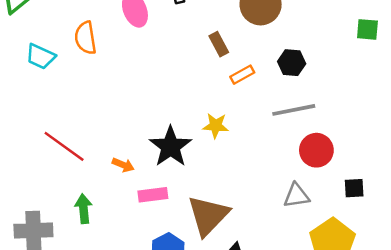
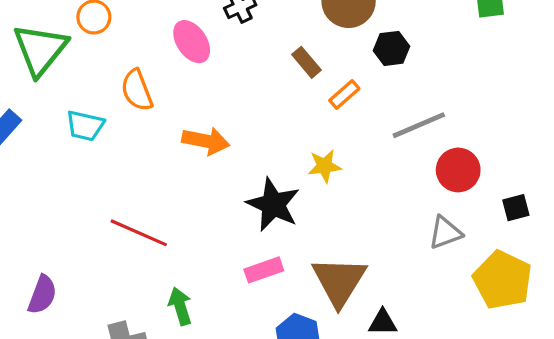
black hexagon: (292, 63) -> (391, 48), moved
orange arrow: (123, 165) -> (206, 141), moved, size x1.6

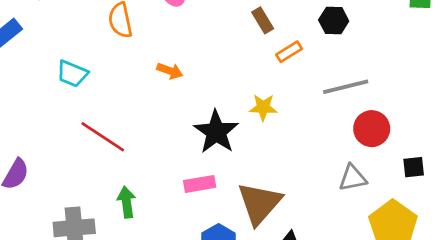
cyan trapezoid: (85, 126) -> (72, 74), moved
orange arrow: (206, 141) -> (170, 71), size x0.7

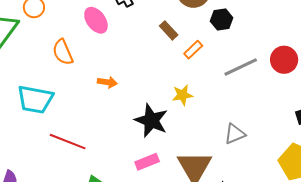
cyan trapezoid: (72, 74) -> (35, 99), size x1.5
red circle: (372, 129) -> (284, 60), moved
gray triangle: (353, 178) -> (235, 134), moved

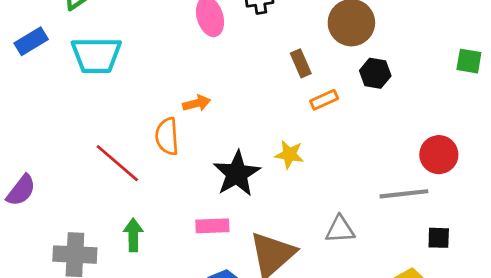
orange semicircle: (63, 52) -> (167, 136), moved
gray line: (241, 67) -> (404, 194), moved
orange arrow: (107, 82) -> (197, 103), turned -42
cyan trapezoid: (35, 99) -> (96, 55), moved, turned -30

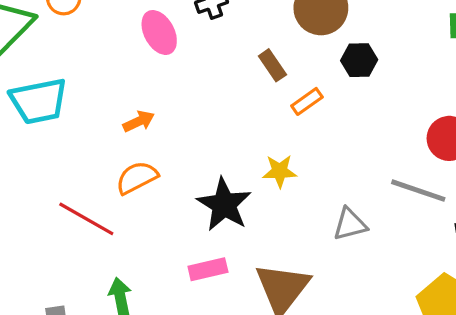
orange arrow: (197, 103) -> (139, 121), moved
orange semicircle: (167, 136) -> (137, 178), turned 78
gray line: (404, 194) -> (418, 191), turned 36
gray triangle: (340, 229) -> (350, 224), moved

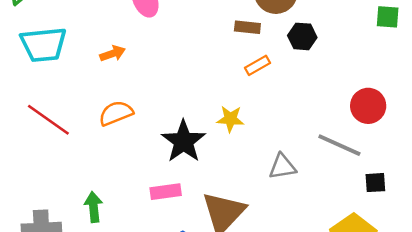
brown rectangle: (272, 65) -> (247, 27), moved, turned -55
orange arrow: (139, 121) -> (113, 54), moved
red line: (86, 219) -> (48, 120), moved

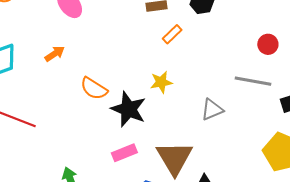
red circle: (368, 106) -> (268, 44), size x0.7
orange semicircle: (116, 113) -> (94, 89), moved, turned -112

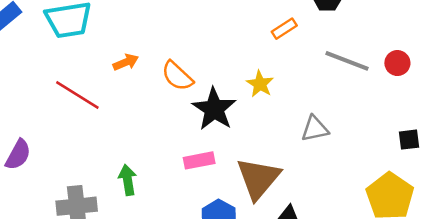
orange arrow: (55, 54) -> (126, 62), moved
gray line: (253, 81) -> (347, 61), moved
yellow star: (161, 82) -> (260, 84), turned 30

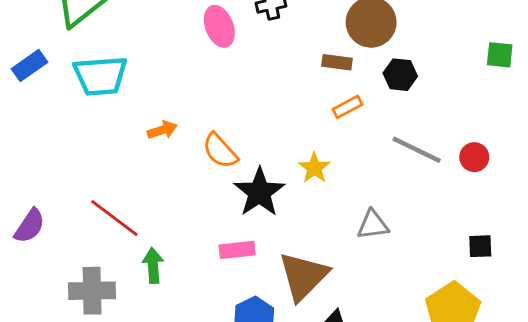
red line: (77, 95) -> (114, 218), moved

